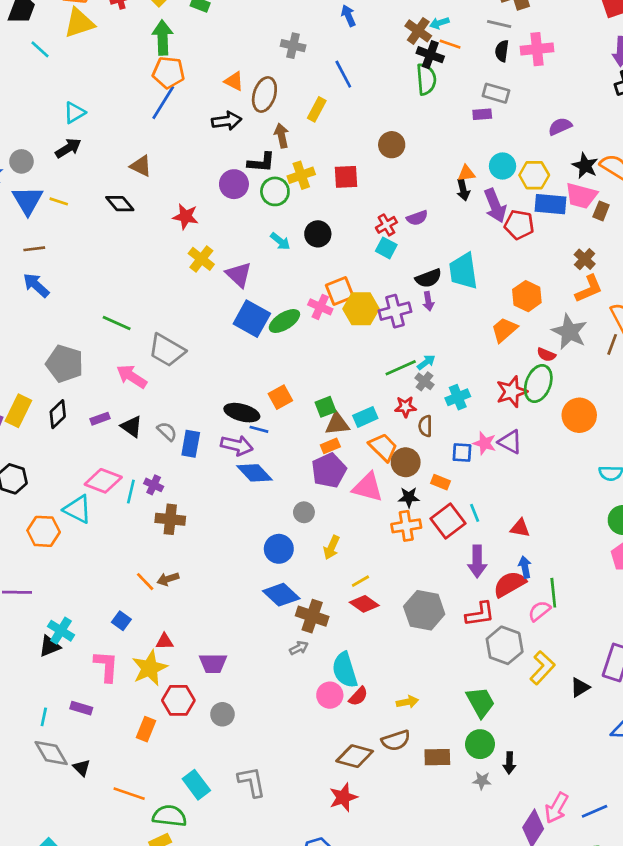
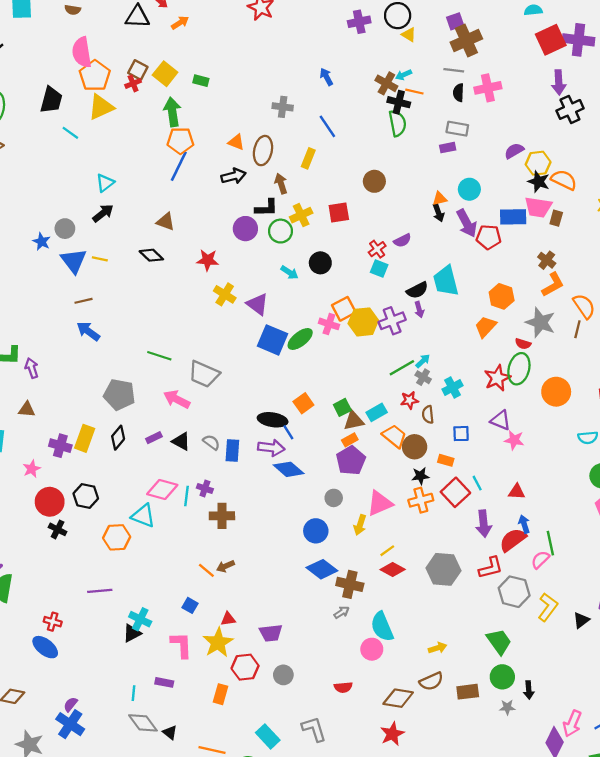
yellow hexagon: (534, 175) -> (538, 163), moved
blue line: (259, 429) -> (288, 432), turned 49
pink star: (485, 443) -> (514, 440), moved
pink triangle: (368, 487) -> (380, 503), moved, turned -32
red semicircle: (358, 696) -> (343, 687), moved, turned 48

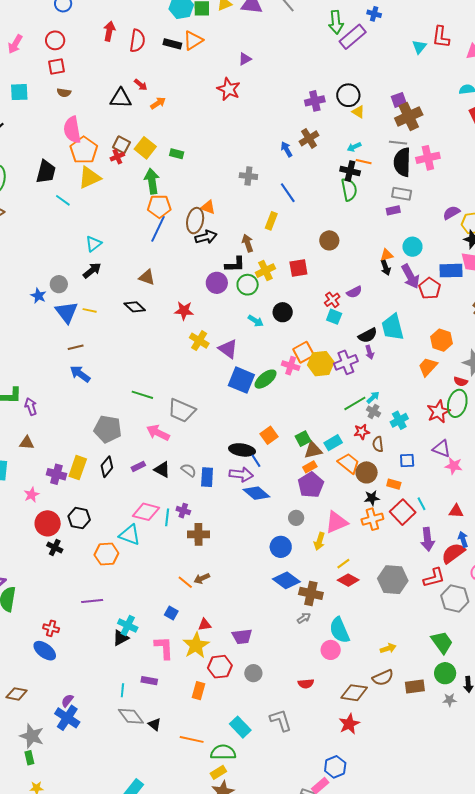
brown cross: (386, 83) -> (309, 138), moved, turned 30
black semicircle: (459, 93) -> (402, 162), size x1.8
brown ellipse: (263, 151) -> (195, 221), moved
red pentagon: (489, 237) -> (430, 288), turned 30

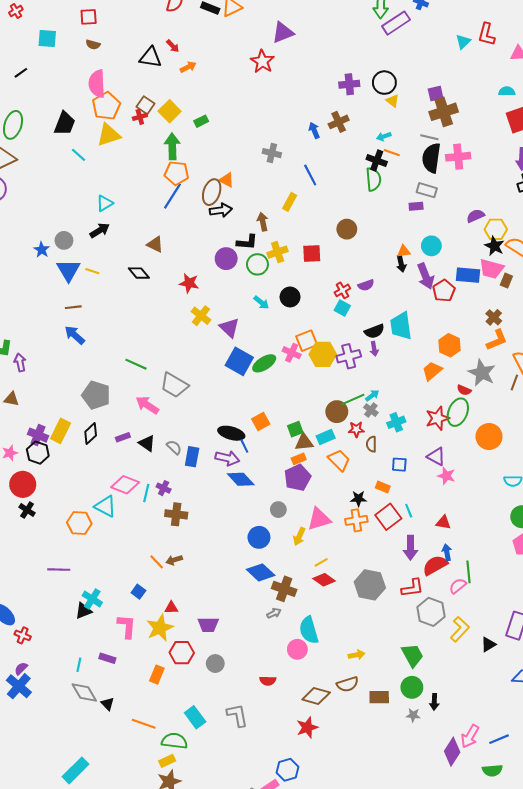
purple triangle: (245, 59) -> (283, 33), size x1.6
green rectangle: (177, 154) -> (201, 121), turned -48
brown circle: (367, 472) -> (337, 412), moved
black hexagon: (79, 518) -> (38, 453), moved
red cross: (51, 628) -> (23, 635), moved

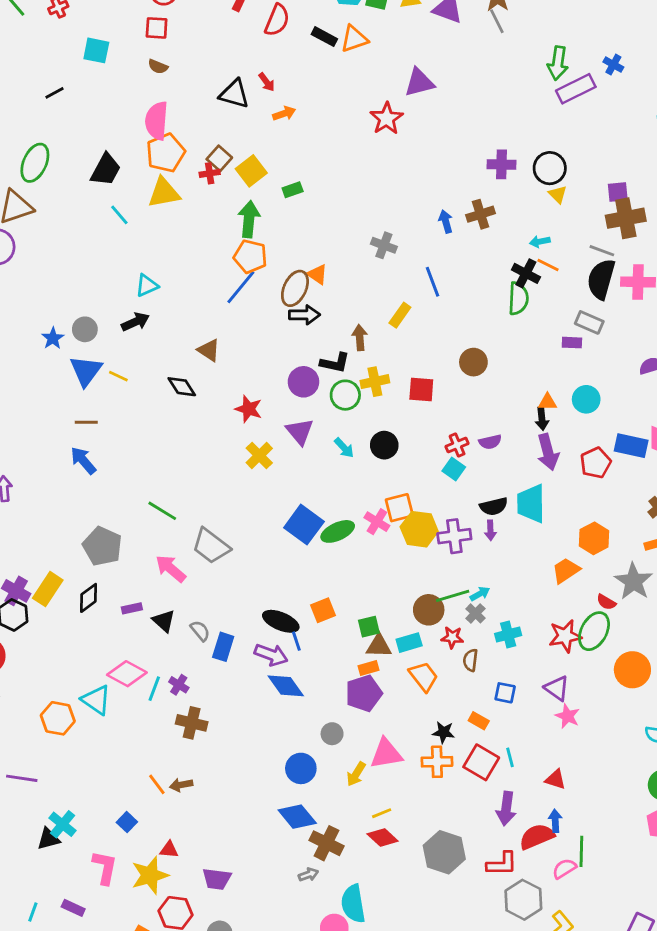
purple arrow: (426, 276) -> (548, 452), moved
purple triangle: (229, 328) -> (300, 431), moved
red square: (388, 517) -> (481, 762), turned -30

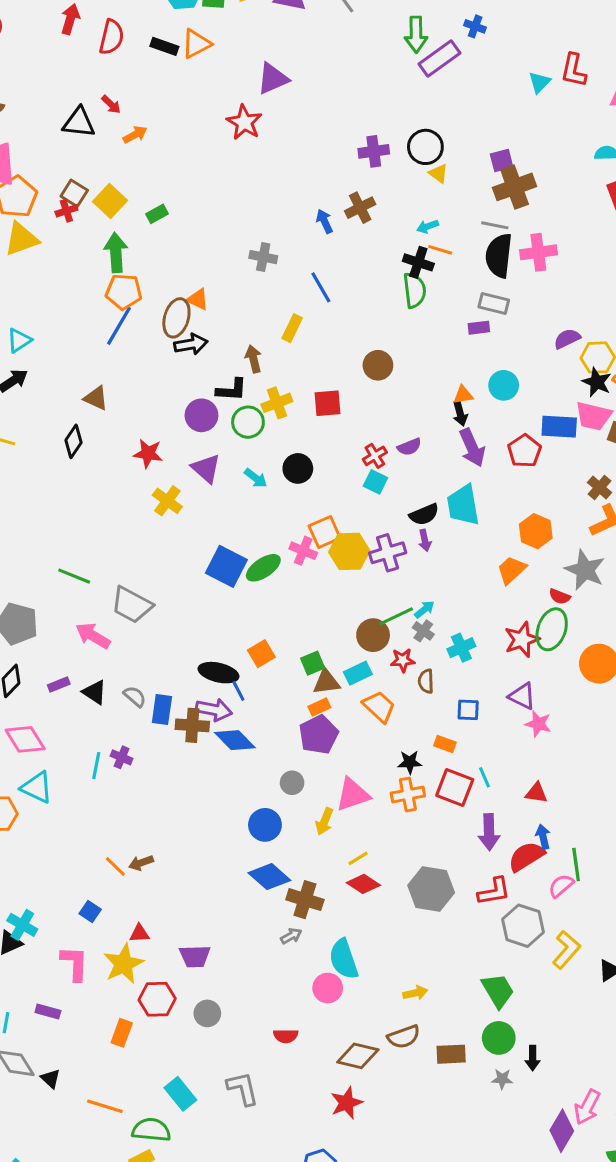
black diamond: (182, 387) -> (74, 441), turned 76
pink diamond: (127, 674) -> (25, 739), moved, turned 39
brown cross: (192, 723) -> (192, 725), moved

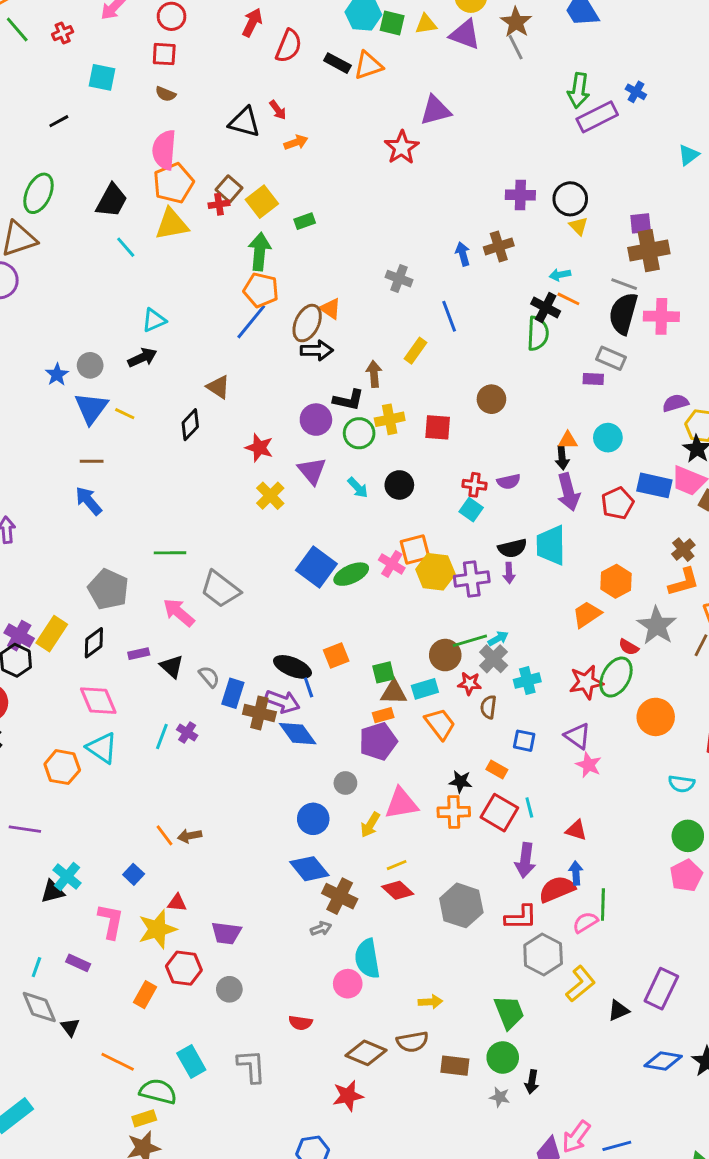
red cross: (375, 456) -> (475, 485), turned 30
green line: (74, 576) -> (170, 553), turned -32
gray cross: (423, 631) -> (494, 659), size x1.4

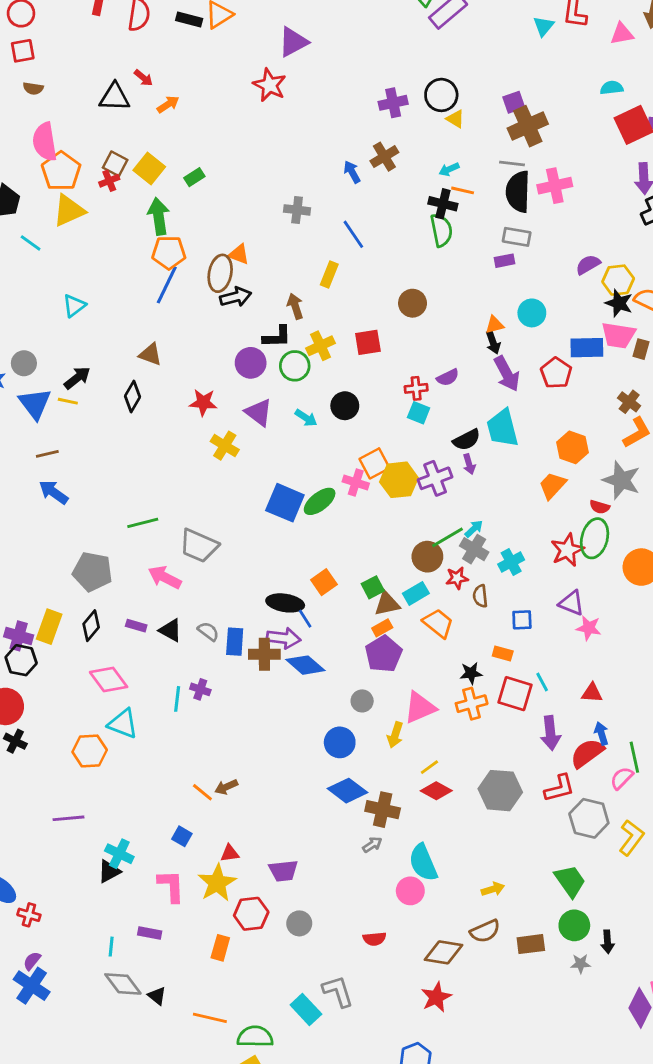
black arrow: (142, 358) -> (77, 378), moved
purple rectangle: (139, 654) -> (136, 626), turned 42
cyan rectangle: (191, 1062) -> (306, 1010), moved

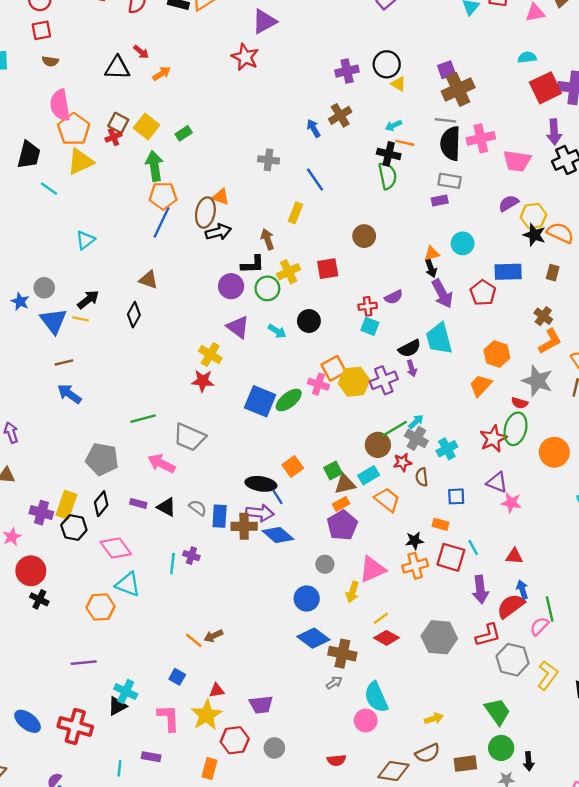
pink trapezoid: (618, 335) -> (517, 161), moved
red star: (203, 402) -> (203, 381), moved
black hexagon: (21, 660) -> (74, 527), moved
red cross: (29, 915) -> (75, 726), moved, size x1.8

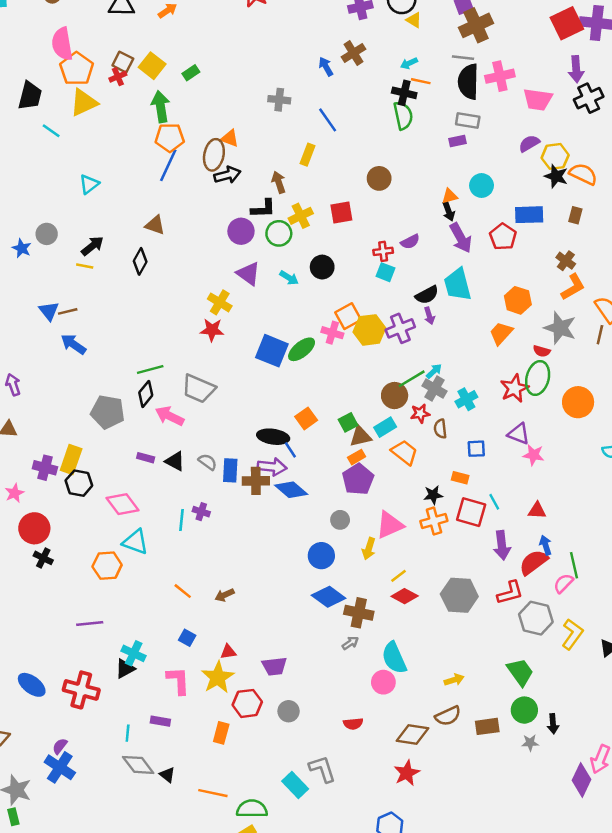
blue triangle: (53, 321) -> (49, 311), moved, size x0.7
black diamond: (101, 504) -> (146, 394), moved
orange line: (194, 640) -> (183, 591), moved

